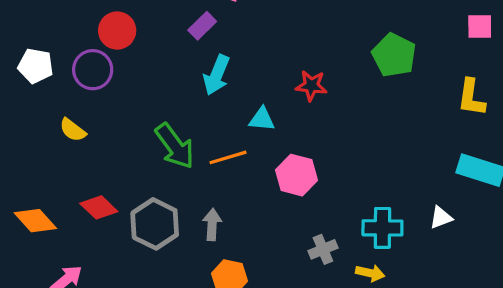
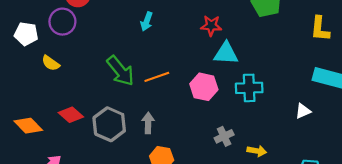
white pentagon: (36, 66) -> (26, 34), moved
cyan arrow: (217, 75) -> (147, 21), size x0.7
cyan triangle: (262, 119) -> (226, 53), moved, size x1.4
cyan cross: (382, 228) -> (249, 88), moved

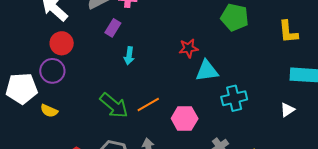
white pentagon: (26, 34) -> (22, 88), size x1.4
pink hexagon: (204, 87) -> (185, 119), moved

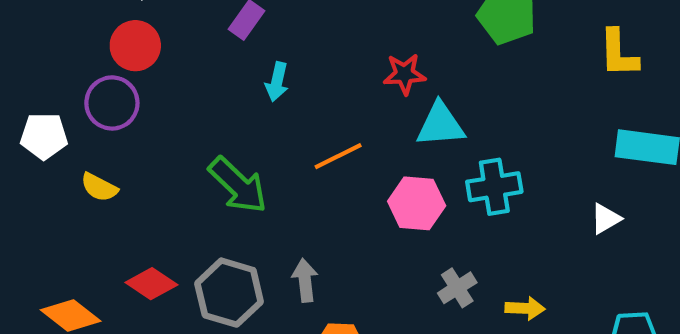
white pentagon: (22, 88) -> (44, 136), size x0.7
orange line: (148, 105) -> (338, 156), moved
pink hexagon: (185, 119) -> (417, 203), moved

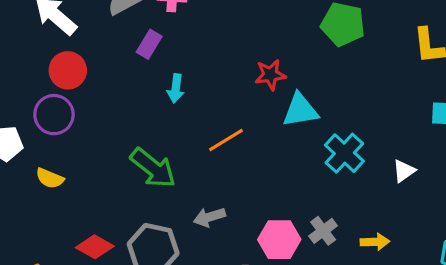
cyan cross: (494, 187) -> (344, 153), turned -33
pink hexagon: (417, 203) -> (279, 240), moved
white triangle: (606, 219) -> (404, 171), moved
gray arrow: (305, 280) -> (209, 217), moved, turned -96

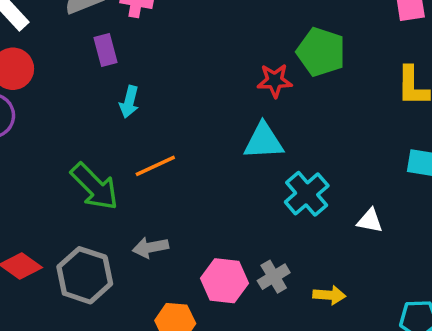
purple rectangle: (149, 44) -> (105, 50), turned -52
red star: (270, 75) -> (275, 81), moved
orange line: (226, 140) -> (155, 166), moved
white triangle: (404, 171) -> (370, 221), turned 40

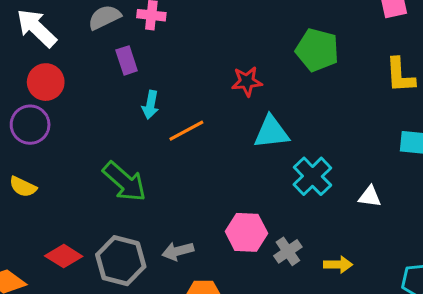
red star: (275, 81) -> (247, 81), moved
orange line: (155, 166) -> (186, 131), moved
gray arrow: (150, 247) -> (178, 251), moved
pink hexagon: (224, 281) -> (246, 232), moved

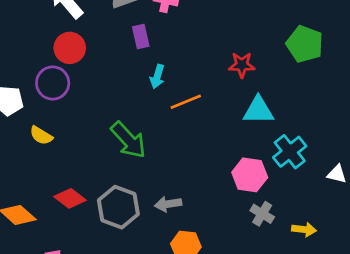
pink hexagon: (246, 232) -> (250, 175), moved
gray cross: (288, 251) -> (262, 214), turned -30

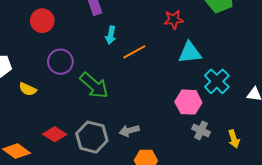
purple circle: (53, 83) -> (60, 62), moved
yellow arrow: (304, 229) -> (234, 139), turned 72

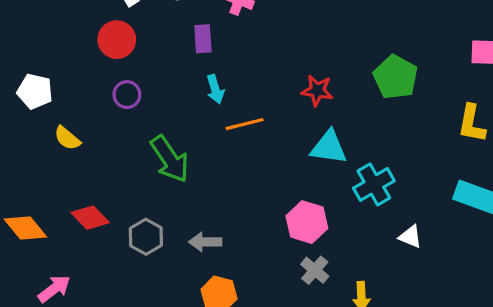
cyan arrow: (111, 35) -> (215, 89), turned -42
purple circle: (60, 62) -> (127, 95), moved, size x0.7
cyan cross: (217, 81) -> (374, 184), moved
gray hexagon: (92, 137) -> (146, 237), size x0.7

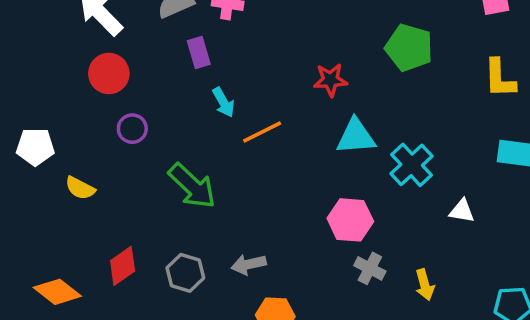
red diamond: (90, 218) -> (123, 266), turned -69

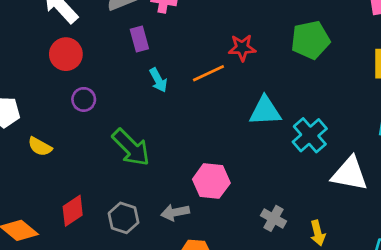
green pentagon: (409, 48) -> (310, 40), turned -30
red star: (330, 80) -> (242, 48), moved
orange line: (262, 132) -> (208, 73), moved
white triangle: (462, 211) -> (350, 174), size x1.8
pink hexagon: (350, 220) -> (211, 181), moved

